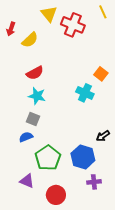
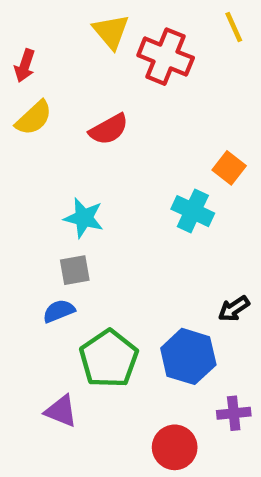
yellow semicircle: (30, 40) -> (34, 118), moved
red semicircle: (35, 73) -> (109, 129), moved
gray square: (33, 119) -> (75, 270), turned -32
purple cross: (94, 182) -> (234, 413), moved
red circle: (56, 195) -> (175, 447), moved

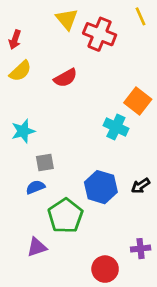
orange square: (229, 168) -> (138, 101), size x1.4
cyan star: (84, 218) -> (23, 131), moved, turned -30
blue hexagon: (188, 356) -> (101, 187), moved
purple triangle: (61, 411) -> (37, 247), turned -40

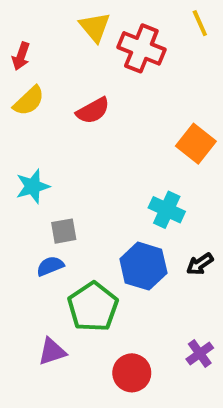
cyan cross: (116, 127) -> (167, 210), moved
purple cross: (141, 249) -> (200, 353), turned -30
red circle: (105, 269) -> (132, 373), moved

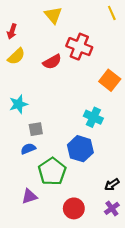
red cross: (141, 48) -> (79, 47), moved
black arrow: (200, 264) -> (112, 185), moved
purple cross: (200, 353) -> (112, 208), moved

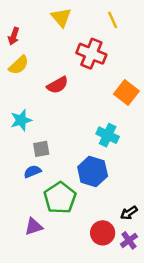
yellow line: (112, 13) -> (113, 20), moved
red semicircle: (52, 62) -> (58, 85), moved
red circle: (74, 208) -> (103, 233), moved

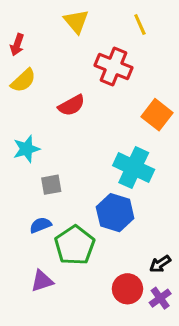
cyan cross: (108, 135) -> (134, 168), size x1.4
blue semicircle: (32, 171) -> (40, 225), moved

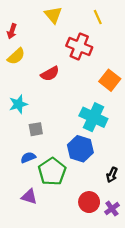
black arrow: (160, 264) -> (112, 175), moved, turned -32
purple triangle: (42, 281) -> (29, 197), turned 35

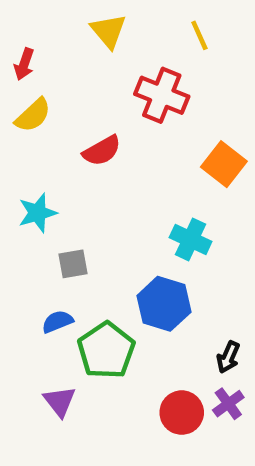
cyan cross: (93, 117) -> (191, 239), size x0.7
purple triangle: (29, 197) -> (60, 401), turned 35
purple cross: (112, 209) -> (228, 404), moved

